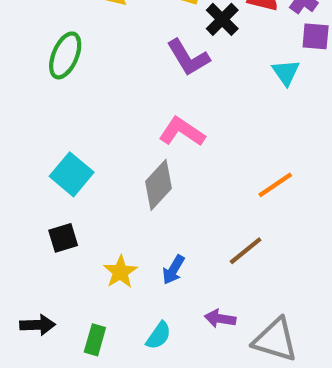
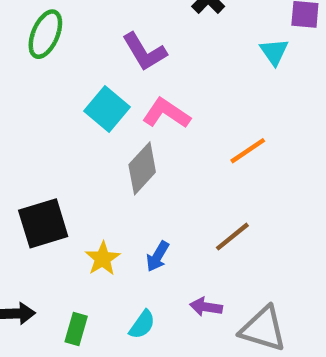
purple L-shape: (188, 58) -> (144, 52), moved
cyan square: (72, 174) -> (107, 109), moved
orange line: (275, 185) -> (248, 151), moved
black square: (63, 238) -> (43, 223), size x1.6

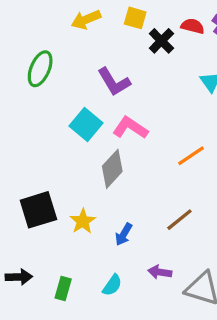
yellow star: (103, 259) -> (83, 221), moved

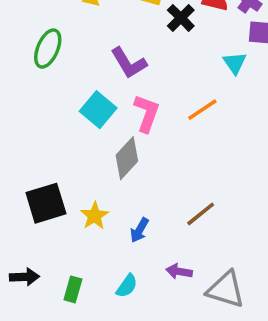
pink L-shape: (130, 128) -> (147, 113), turned 76
orange line: (191, 156) -> (202, 110), moved

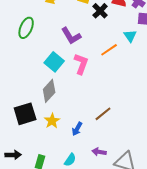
orange line: (202, 110) -> (109, 50), moved
gray diamond: (127, 158) -> (49, 91), moved
brown line: (201, 214) -> (103, 114), moved

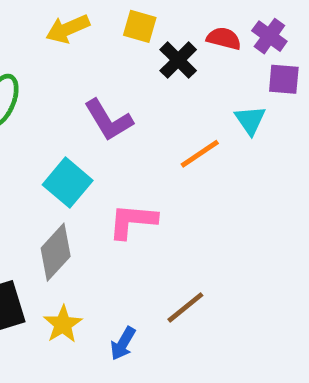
pink L-shape: (81, 64) -> (132, 221), moved, turned -105

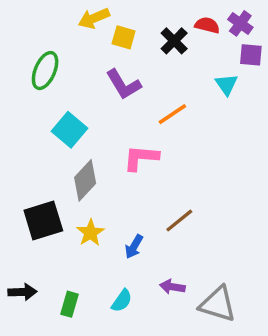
yellow square: (140, 26) -> (124, 37), moved
orange line: (200, 154) -> (172, 114), moved
cyan square: (68, 183) -> (69, 130), moved

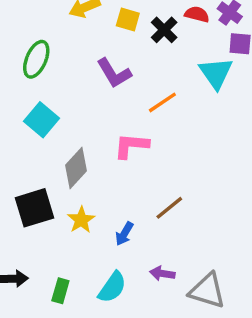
yellow square: (124, 37) -> (128, 20), moved
cyan triangle: (226, 84) -> (216, 73), size x1.5
cyan square: (69, 130) -> (41, 120), moved
cyan semicircle: (122, 301) -> (112, 287), size x1.4

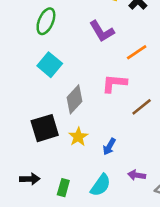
brown line: (169, 208) -> (142, 107), moved

